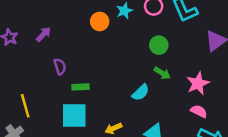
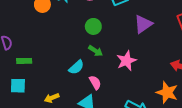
pink semicircle: (199, 111) -> (95, 82), moved, turned 32
cyan square: (74, 116) -> (18, 86), size x0.7

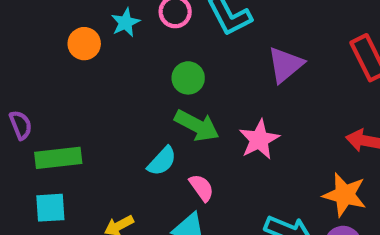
green arrow: (96, 51) -> (197, 126), size x1.5
green rectangle: (24, 61) -> (58, 158), size x1.5

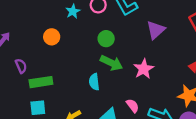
orange circle: (84, 44) -> (52, 37), moved
cyan semicircle: (162, 161) -> (94, 82), turned 133
pink semicircle: (202, 188) -> (133, 106), moved

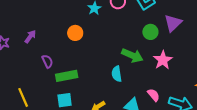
green circle: (106, 39) -> (150, 32), moved

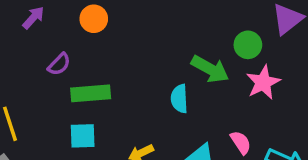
green circle: (150, 32) -> (248, 45), moved
orange circle: (75, 33) -> (94, 19), moved
purple semicircle: (47, 61) -> (59, 64), turned 64

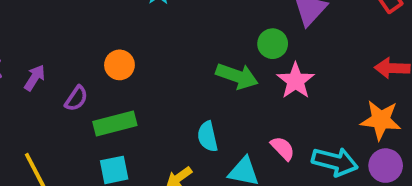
purple arrow: (33, 18) -> (35, 78), moved
orange circle: (94, 19) -> (119, 65), moved
cyan semicircle: (179, 99) -> (208, 137), moved

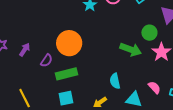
orange circle: (119, 65) -> (69, 43), size x1.6

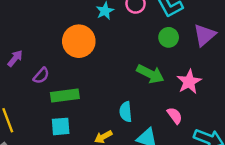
green circle: (149, 33) -> (169, 37), moved
orange circle: (69, 43) -> (79, 41), moved
pink semicircle: (154, 87) -> (175, 116), moved

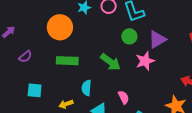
purple semicircle: (41, 76) -> (25, 57), moved
pink star: (189, 82) -> (145, 61), moved
green rectangle: (65, 96) -> (67, 61), moved

